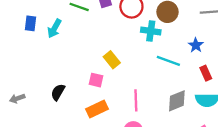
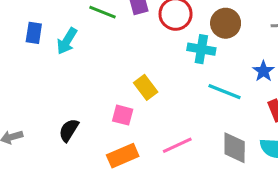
pink line: (136, 100) -> (177, 145), turned 65
gray diamond: (177, 101) -> (235, 148), turned -70

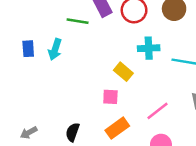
cyan cross: (201, 49) -> (149, 48), moved
black semicircle: (69, 130) -> (73, 132), moved

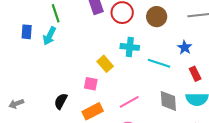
green line: (78, 21) -> (56, 13), moved, turned 54
black semicircle: (73, 132) -> (61, 101), moved

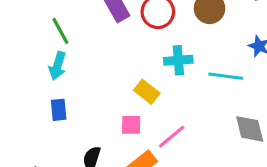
blue rectangle: (27, 32) -> (59, 110), moved
pink line: (129, 102) -> (172, 137), moved

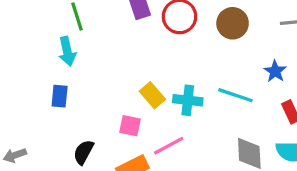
cyan cross: (178, 60) -> (188, 100), moved
cyan arrow: (57, 66) -> (67, 51), turned -40

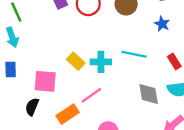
blue star: (275, 71) -> (162, 24), moved
pink square: (130, 126) -> (45, 81), moved, size x1.5

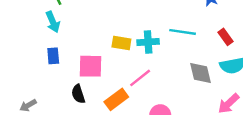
yellow rectangle: (76, 61) -> (121, 43), turned -30
black semicircle: (32, 107) -> (78, 94), turned -36

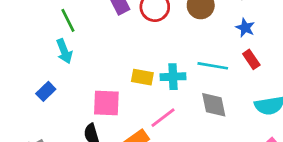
red rectangle: (226, 37) -> (251, 59), moved
blue rectangle: (53, 56) -> (46, 91), moved, turned 49
gray diamond: (201, 73) -> (214, 105), moved

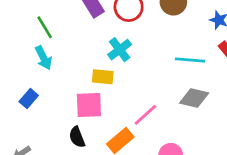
yellow rectangle: (142, 77) -> (103, 77), moved
cyan cross: (173, 77) -> (120, 50), moved, turned -30
gray diamond: (214, 105) -> (194, 98), turned -60

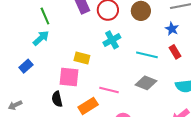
cyan cross: (120, 50) -> (112, 40), moved
cyan arrow: (44, 58) -> (41, 38), turned -114
pink line: (146, 115) -> (109, 90), turned 48

